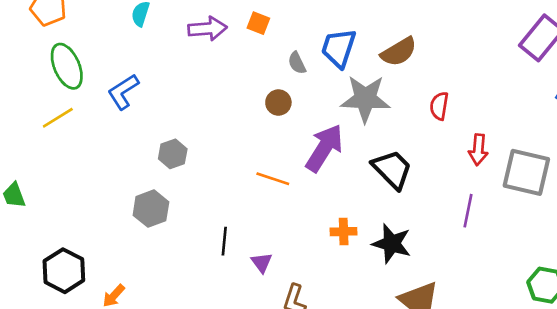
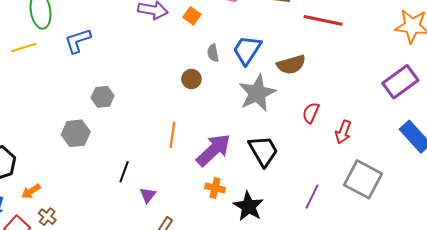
gray star: (365, 99) -> (257, 93), turned 30
purple arrow: (324, 148) -> (213, 150), moved
red arrow: (478, 150) -> (343, 132), moved
orange line: (273, 179) -> (172, 135), turned 65

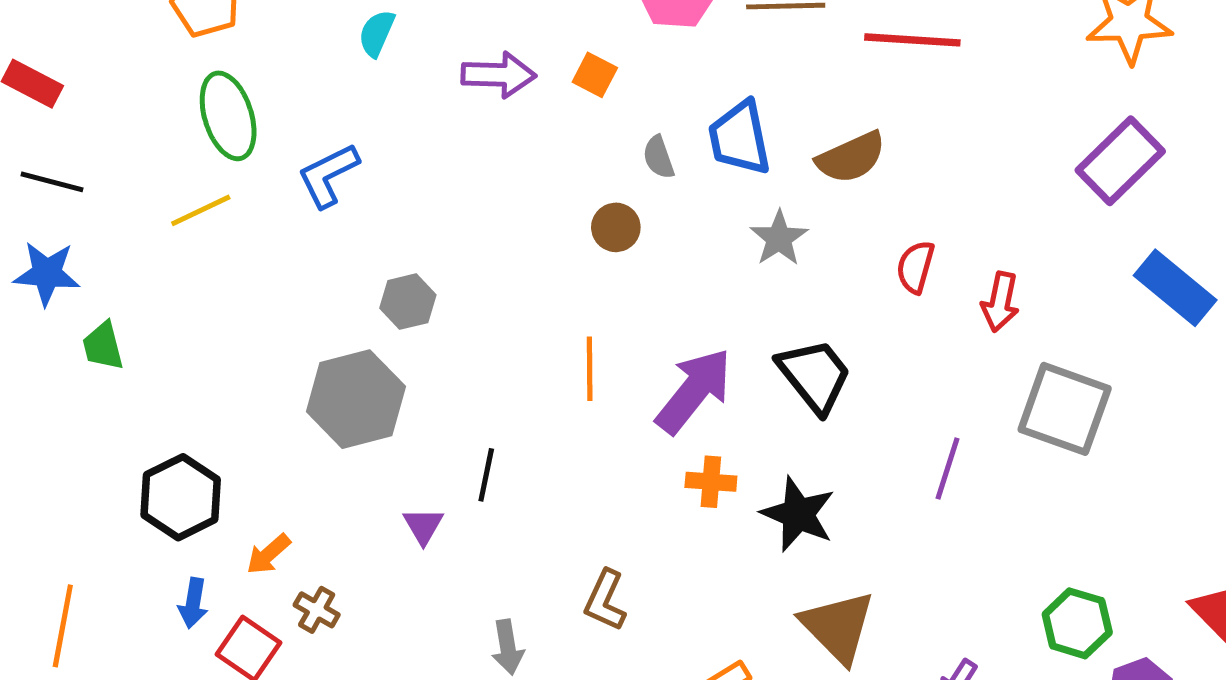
blue trapezoid: (247, 50) -> (740, 138), turned -36
gray star: (257, 93) -> (779, 238), size x0.6
gray hexagon: (76, 133) -> (356, 399), size x1.4
purple triangle: (148, 195) -> (423, 526), moved

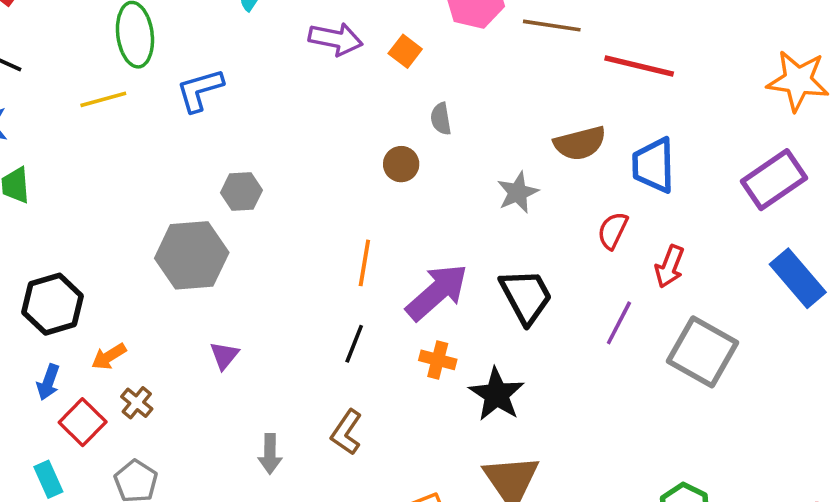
blue trapezoid: (740, 138) -> (654, 165), moved
purple line: (948, 469) -> (619, 323), moved
black line: (486, 475) -> (354, 344), moved

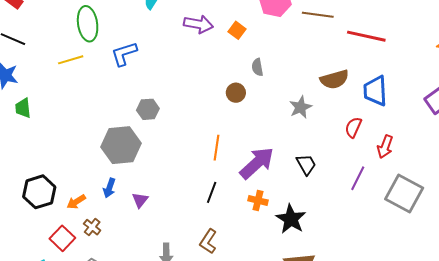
black trapezoid: (526, 296) -> (306, 164), size x0.7
black hexagon: (53, 304) -> (39, 192), moved
blue arrow: (48, 382) -> (109, 188), moved

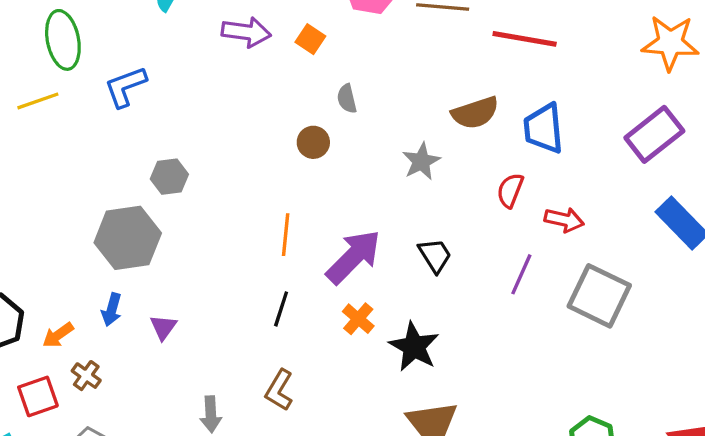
red arrow: (385, 147) -> (564, 220), turned -95
orange cross: (258, 200) -> (358, 319), turned 30
red square: (62, 238) -> (38, 396), turned 30

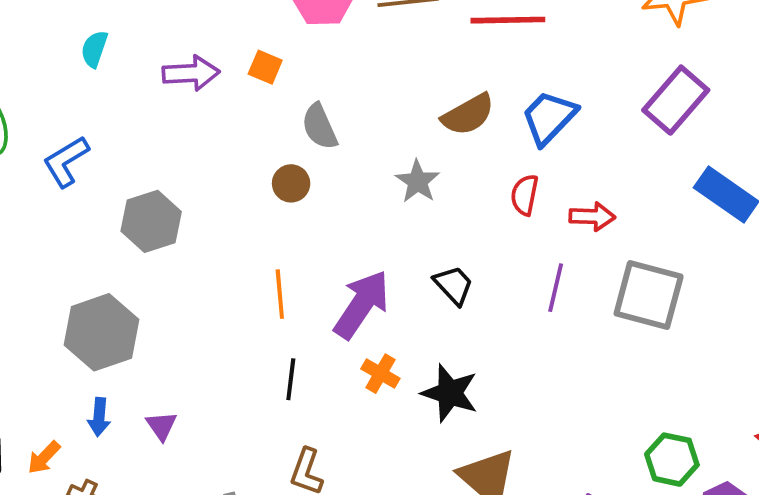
gray semicircle: (347, 99) -> (320, 127), size x1.4
blue trapezoid: (544, 128) -> (549, 117), turned 60
gray hexagon: (169, 177) -> (151, 221), moved, size x1.4

